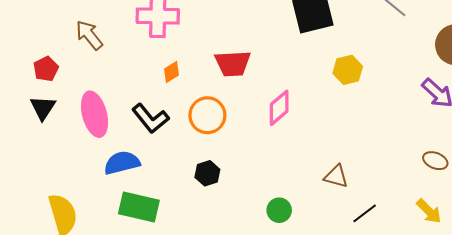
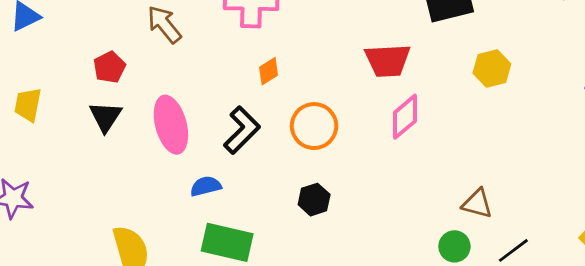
red trapezoid: (233, 64) -> (388, 60), moved
black L-shape: (150, 118) -> (242, 130), turned -96
blue semicircle: (122, 163) -> (206, 186), size x0.7
green circle: (279, 210) -> (454, 246), moved

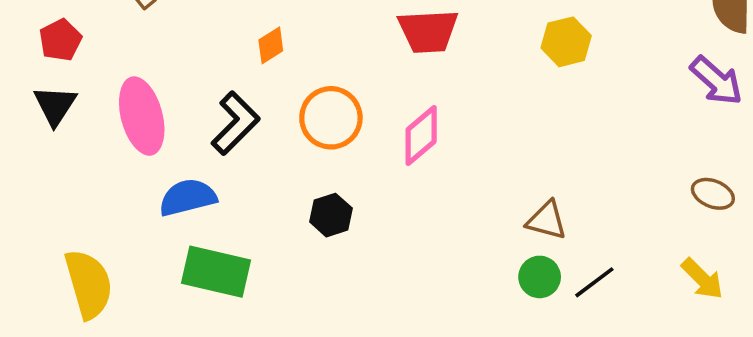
pink diamond: (405, 117) -> (421, 135), moved
blue semicircle: (206, 186) -> (188, 197), size x1.4
green circle: (454, 246) -> (540, 277), moved

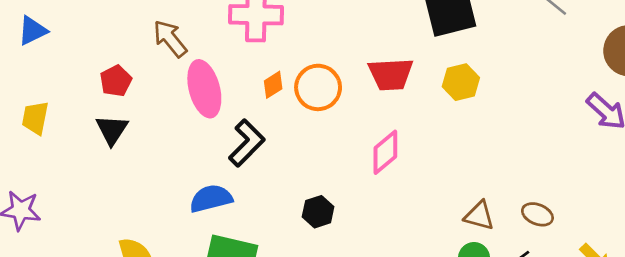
yellow hexagon: (566, 42) -> (461, 82), moved
pink ellipse: (142, 116) -> (204, 89), moved
orange circle: (331, 118) -> (318, 87), moved
brown ellipse: (713, 194) -> (537, 214), moved

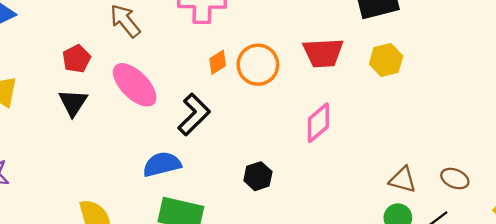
pink ellipse: (204, 89) -> (135, 85), moved, turned -30

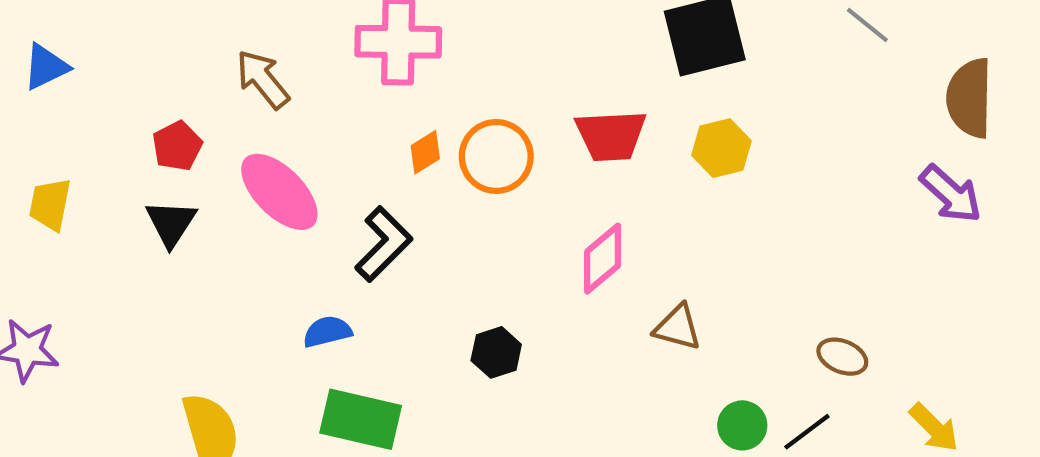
blue semicircle: (162, 164) -> (327, 332), size x0.7
brown triangle: (403, 180) -> (678, 327), moved

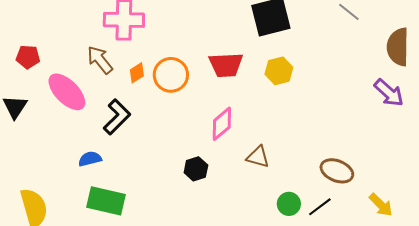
brown arrow: (263, 79) -> (100, 60), moved
red pentagon: (177, 146) -> (28, 57), moved, turned 30
black hexagon: (496, 352) -> (196, 169), moved
brown ellipse: (842, 357) -> (337, 171), size x1.4

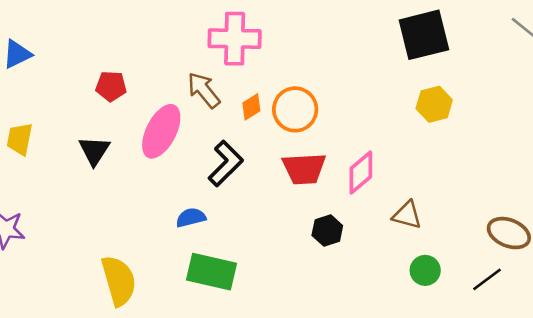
red trapezoid: (226, 65) -> (304, 169), moved
pink ellipse: (67, 92) -> (161, 131), turned 72
green circle: (289, 204) -> (425, 270), moved

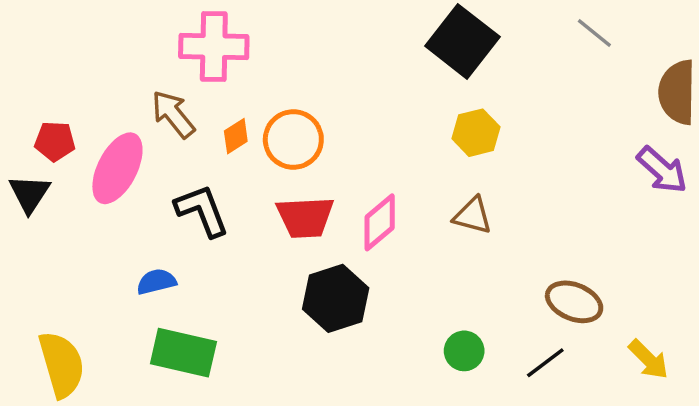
black square: (424, 35) -> (462, 41), turned -38
red pentagon: (111, 86) -> (55, 141), moved
black L-shape: (226, 164) -> (202, 211), turned -66
brown triangle: (407, 215) -> (473, 216), moved
black hexagon: (327, 230) -> (336, 298), size x1.6

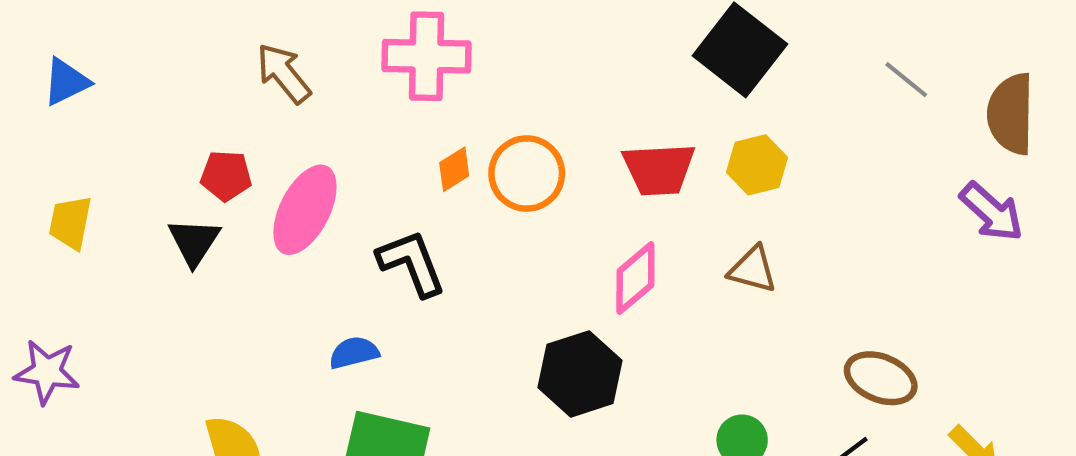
gray line: (594, 33) -> (906, 80), moved
brown arrow: (173, 114) -> (284, 73), moved
red trapezoid: (305, 217) -> (659, 169), moved

